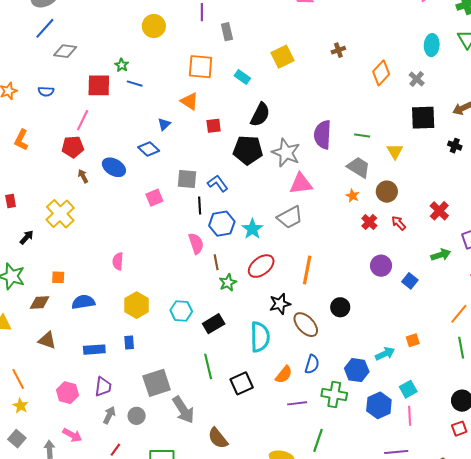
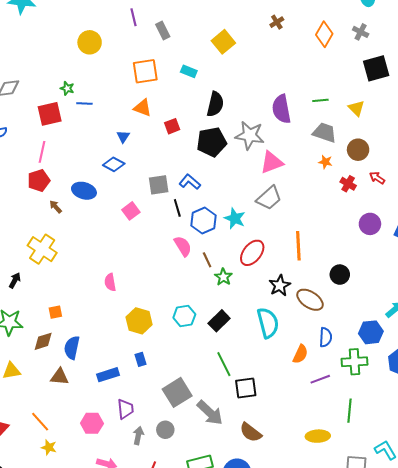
blue semicircle: (83, 302) -> (72, 348), moved, turned -55
black square: (242, 383) -> (246, 388), moved, turned 30

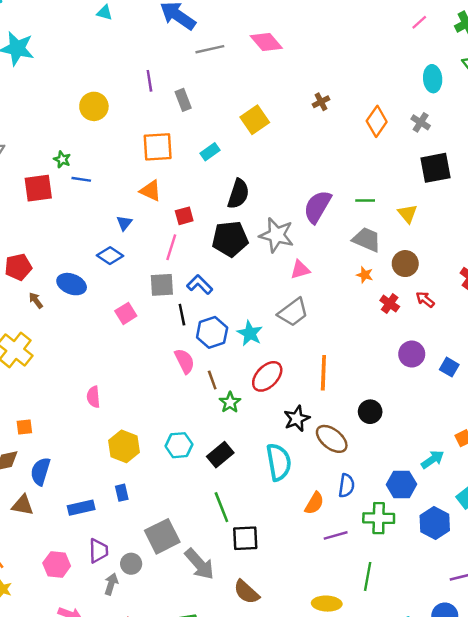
cyan rectangle: (189, 71) -> (210, 152), turned -63
purple semicircle: (281, 109) -> (317, 207), turned 36
pink line: (42, 152) -> (171, 247), moved
pink triangle: (272, 162) -> (300, 270), size x0.7
gray circle: (165, 430) -> (131, 564), moved

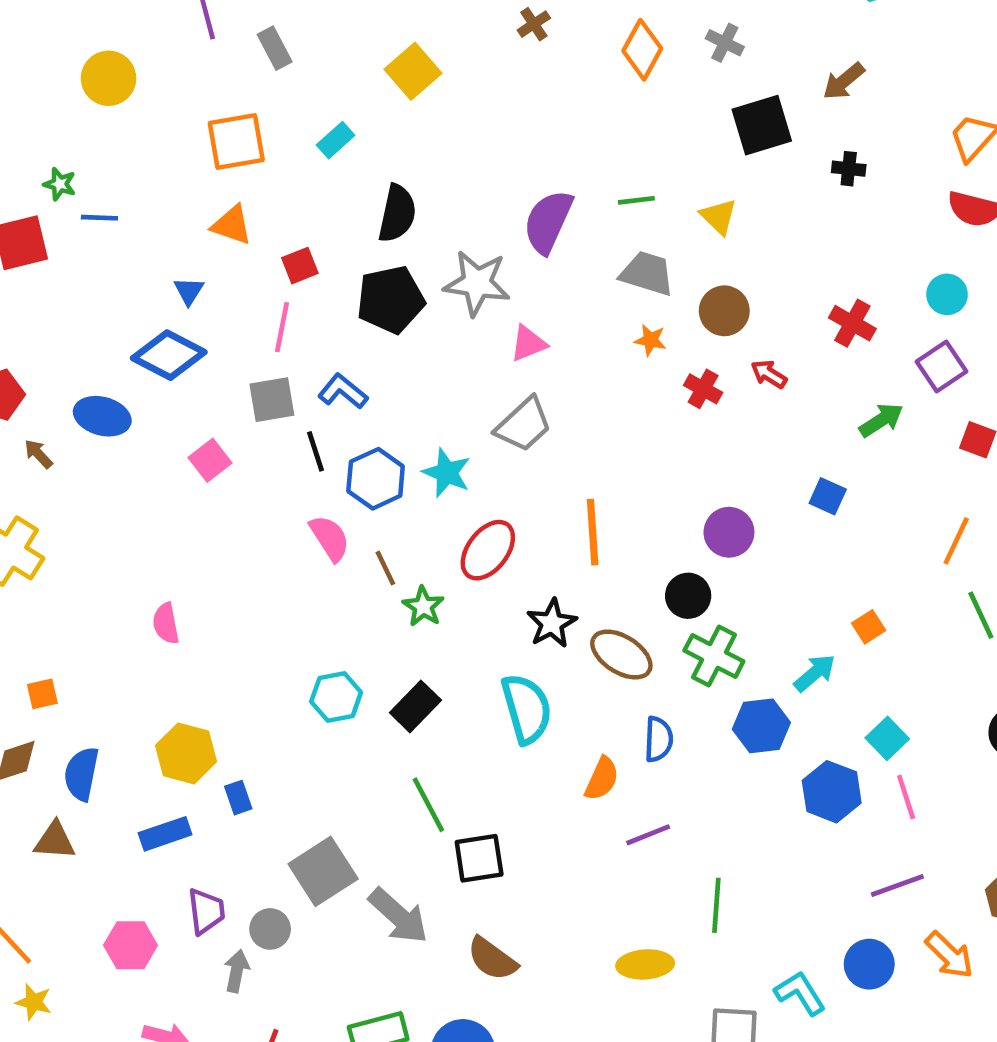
blue diamond: (110, 256) -> (169, 355), size x1.4
purple circle: (412, 354) -> (729, 532), moved
yellow hexagon: (124, 446) -> (186, 753), moved
green cross: (379, 518) -> (714, 656), moved, turned 32

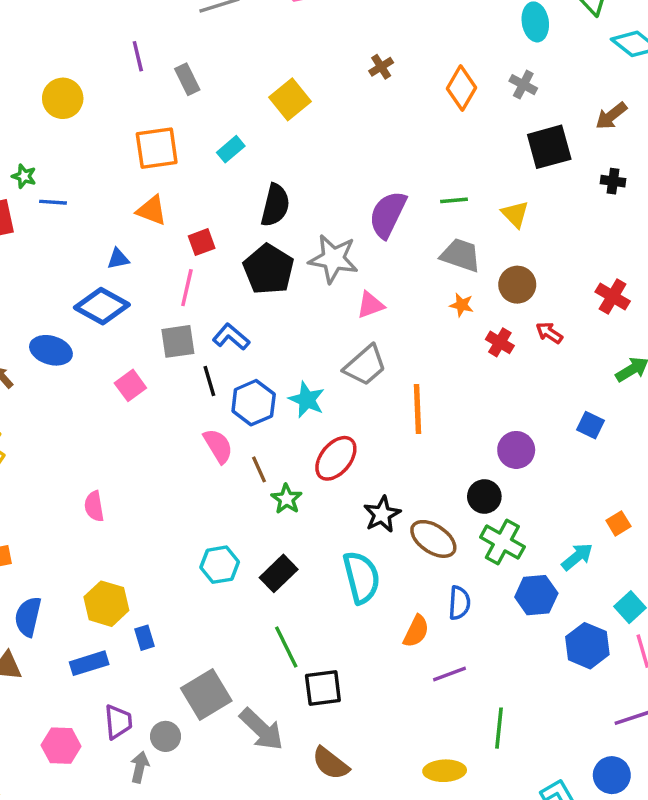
blue triangle: (189, 291) -> (118, 259), turned 45
black pentagon: (391, 300) -> (269, 269), turned -30
orange line: (593, 532) -> (417, 409), moved

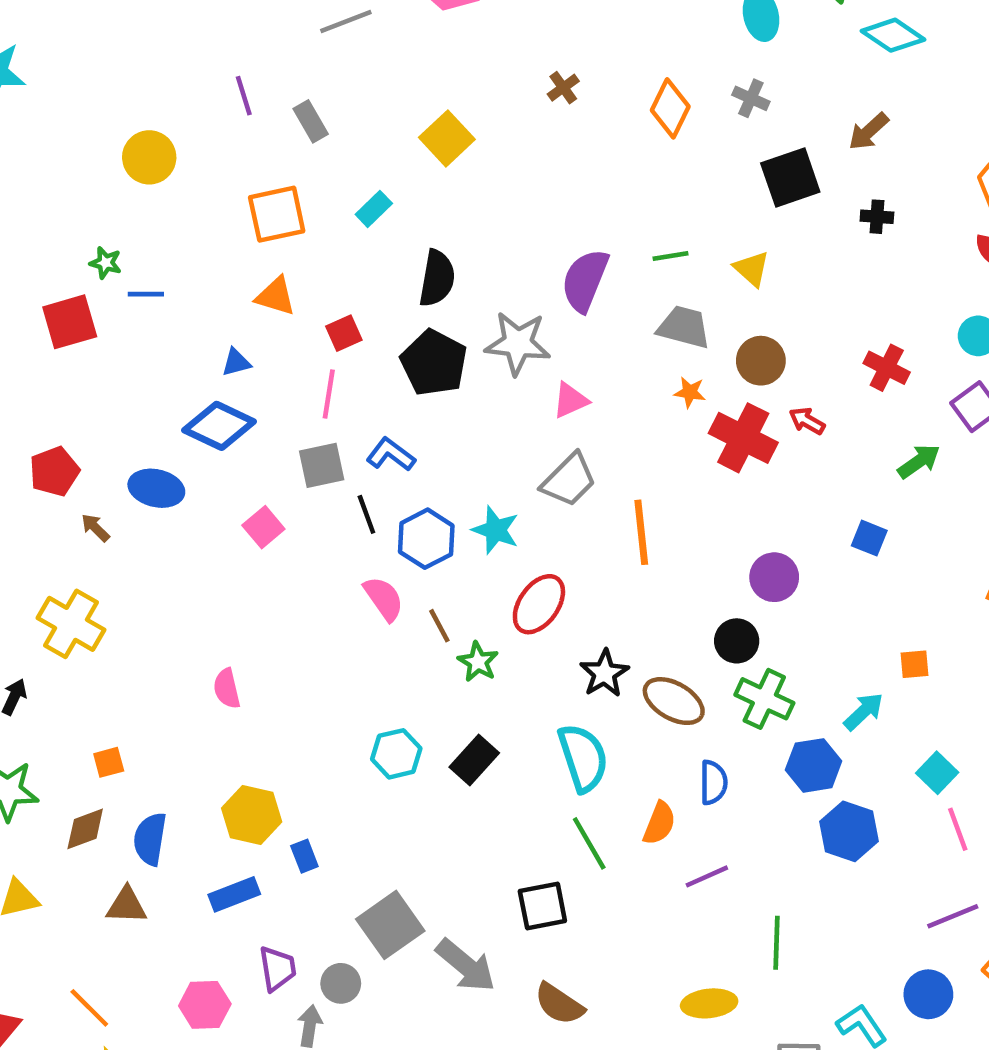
red cross: (500, 342) -> (743, 438), size x1.8
orange square: (618, 523) -> (915, 664), turned 30
blue hexagon: (587, 646) -> (849, 831), moved
green line: (286, 647) -> (589, 843), moved

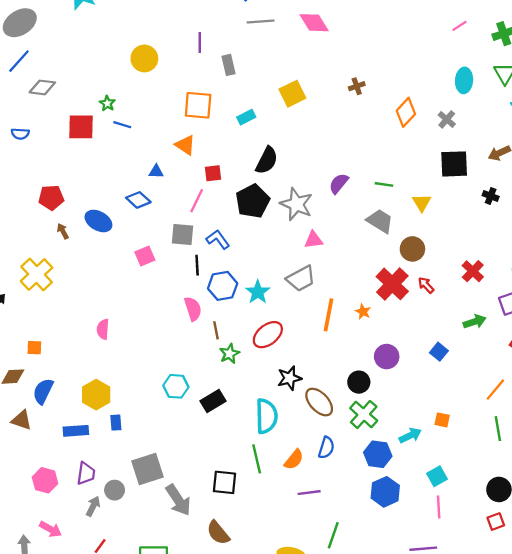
purple semicircle: (585, 280) -> (339, 183), size x0.7
orange star: (690, 392) -> (363, 312), moved
blue diamond: (219, 426) -> (138, 200), size x0.7

